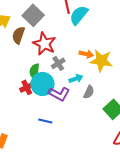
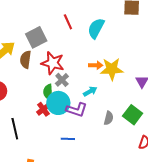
gray square: (33, 15) -> (36, 37), turned 30
cyan semicircle: (79, 15) -> (96, 28), moved
gray cross: (58, 63) -> (62, 80), moved
gray semicircle: (89, 92) -> (109, 118), moved

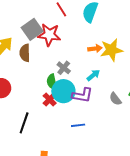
red star: (53, 63) -> (49, 35), moved
gray semicircle: (109, 118) -> (115, 99), turned 136
black line: (15, 129) -> (24, 123), turned 40

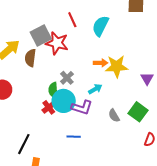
black line: (24, 123) -> (24, 144), moved

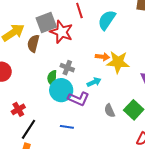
gray cross: (67, 78) -> (67, 68), turned -32
red cross: (49, 107) -> (18, 109), moved
black line: (24, 144) -> (29, 129), moved

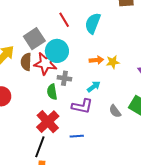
red star: (61, 32) -> (45, 63), moved
yellow star: (118, 62) -> (113, 62), size x0.6
cyan circle: (61, 90) -> (57, 51), moved
red cross: (18, 109) -> (48, 122), moved, size x1.6

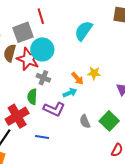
red line: (64, 20) -> (41, 16), moved
orange arrow: (96, 60) -> (77, 78), moved, turned 40
green semicircle: (52, 92) -> (32, 97), moved

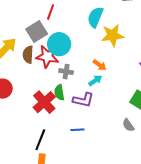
red line: (41, 16) -> (51, 12), turned 49
yellow star: (94, 73) -> (112, 35), moved, size x1.6
red cross: (17, 116) -> (44, 102), moved
gray semicircle: (85, 121) -> (128, 125), moved

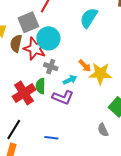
yellow star: (112, 35) -> (100, 74), moved
cyan arrow: (95, 80) -> (70, 80), moved
blue line: (77, 130) -> (51, 138), moved

